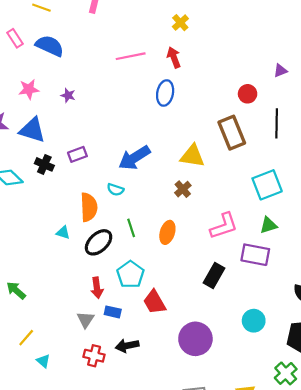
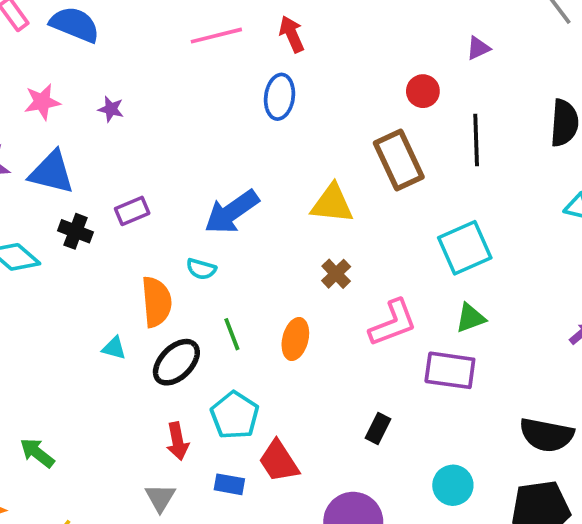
brown cross: (183, 189) -> (336, 274), moved
black rectangle: (214, 275) -> (378, 429), moved, size x0.7
blue rectangle: (113, 312) -> (229, 484), moved

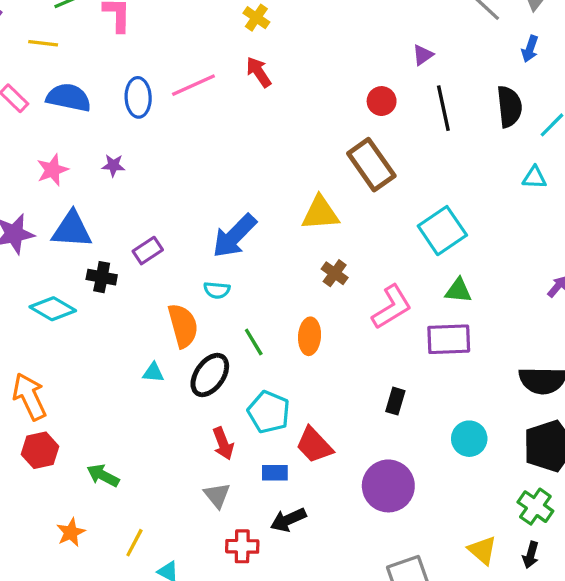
blue ellipse: (279, 97) -> (138, 97), moved
black line: (476, 140) -> (443, 108), moved
green triangle: (471, 318) -> (458, 291), turned 36

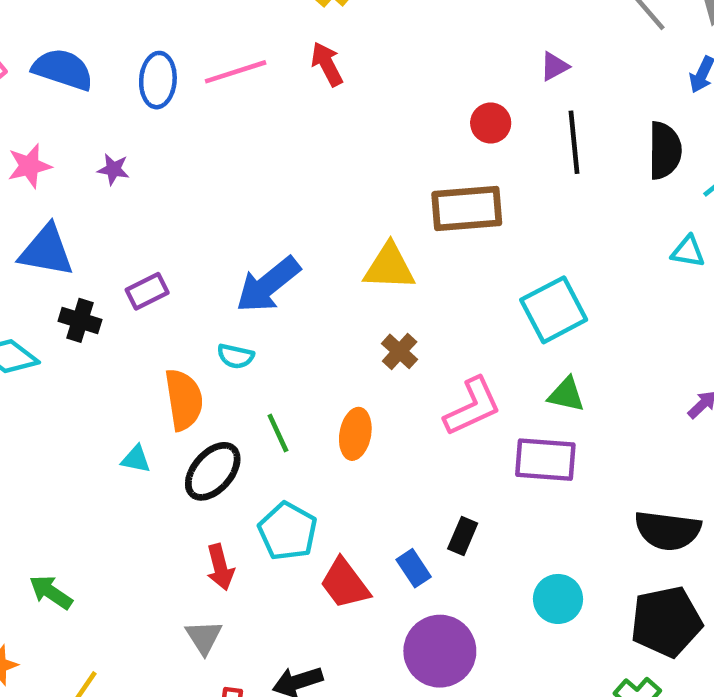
brown rectangle: (371, 165) -> (467, 209), turned -66
blue rectangle: (275, 473) -> (414, 568), moved, turned 50

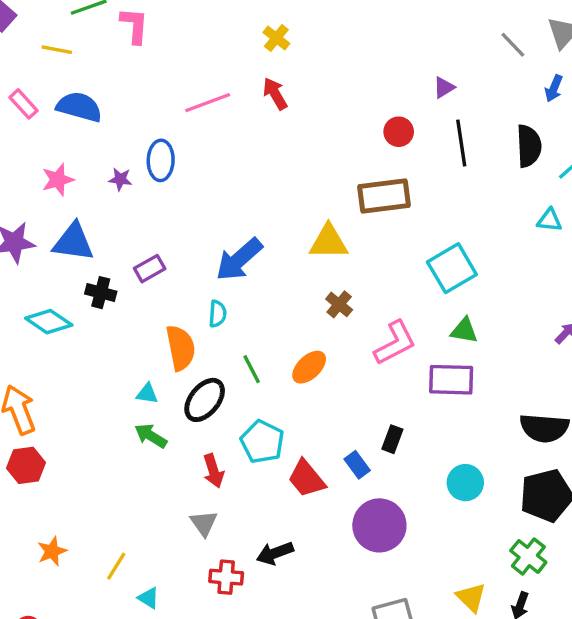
blue ellipse: (158, 80) -> (161, 160), moved
cyan semicircle: (236, 356) -> (218, 314), turned -96
orange ellipse: (355, 434) -> (309, 367), turned 39
green arrow: (51, 592) -> (151, 436), moved

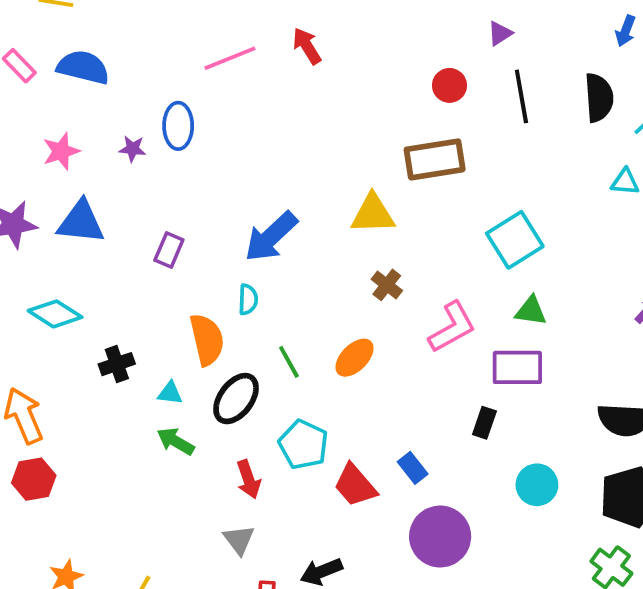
purple rectangle: (150, 269) -> (169, 250), turned -36
black cross: (101, 293) -> (117, 364), moved, turned -32
black rectangle: (392, 439) -> (484, 423), moved

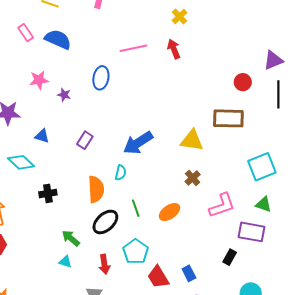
purple triangle: (500, 33) -> (273, 60), size x1.5
purple star: (132, 149) -> (64, 95), moved
blue triangle: (81, 222) -> (42, 136), moved, size x0.6
cyan triangle: (170, 393) -> (65, 262), moved

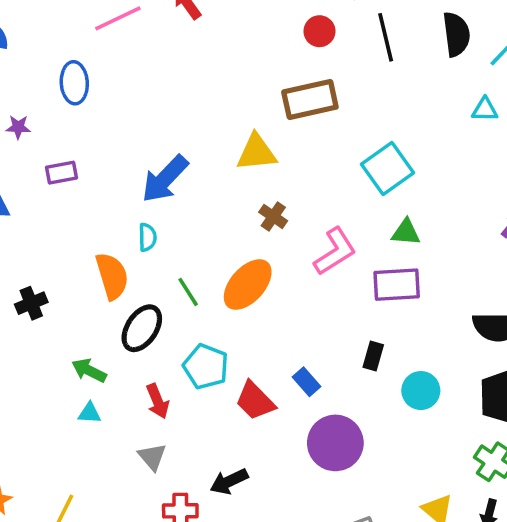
purple rectangle: (85, 140) -> (61, 173), moved, turned 60
orange ellipse: (169, 212) -> (248, 285), size x1.4
black rectangle: (230, 257) -> (373, 356), moved

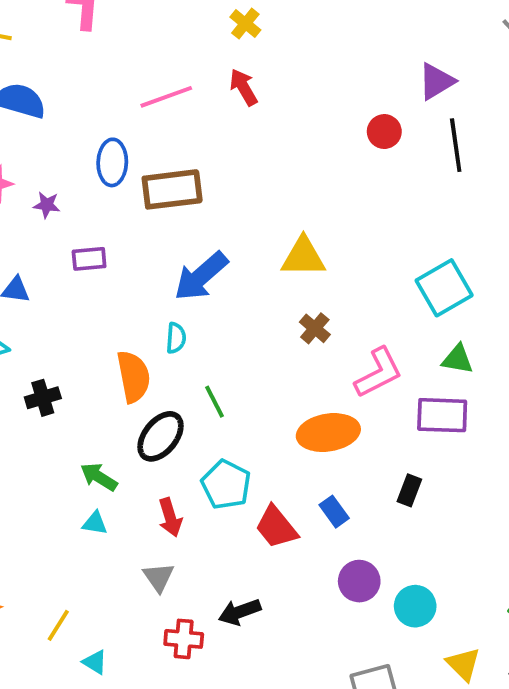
brown rectangle: (310, 99) -> (172, 189), moved
orange ellipse: (248, 285) -> (328, 433), moved, turned 34
cyan circle: (421, 391) -> (415, 606), moved
purple circle: (335, 443) -> (359, 581), size x0.7

